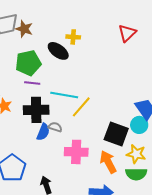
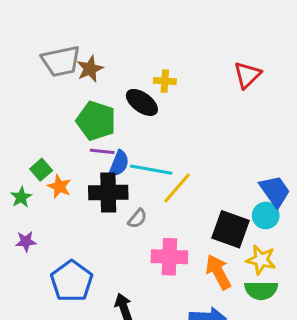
brown star: (24, 29) -> (90, 69), turned 30
green pentagon: (28, 63) -> (96, 121), turned 30
gray semicircle: (55, 127) -> (137, 219), turned 112
blue semicircle: (43, 132) -> (119, 164), moved

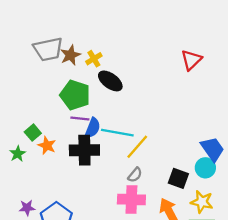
yellow cross: (165, 81) -> (94, 59), moved, turned -35
gray semicircle: (137, 219) -> (135, 175), moved
black square: (231, 229) -> (178, 178), size x0.7
purple star: (26, 241) -> (27, 208), moved

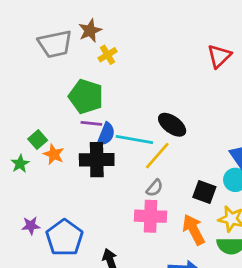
brown star: (70, 55) -> (90, 31), moved
black ellipse: (110, 81) -> (172, 125), moved

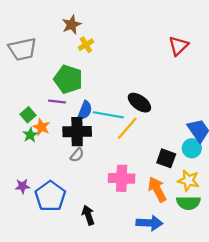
gray trapezoid: (55, 44) -> (22, 49), moved
purple line: (91, 123) -> (57, 101), moved
green star: (20, 164) -> (30, 135), moved
gray semicircle: (155, 188) -> (77, 155), moved

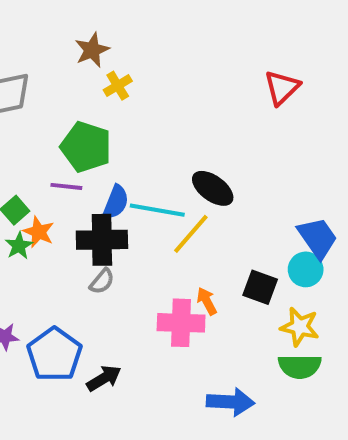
orange arrow: (157, 189) -> (207, 301), moved, size x0.6
black arrow: (88, 215) -> (104, 378), moved, turned 78

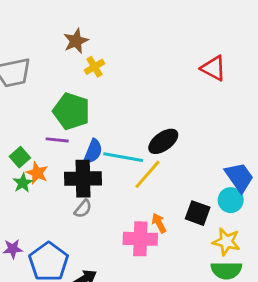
red triangle: (282, 88) -> (213, 68), turned -48
black ellipse: (213, 188) -> (163, 141), turned -72

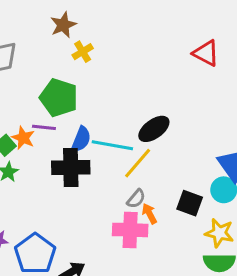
orange star: (37, 173) -> (23, 138), moved
gray semicircle: (83, 209) -> (136, 199), moved

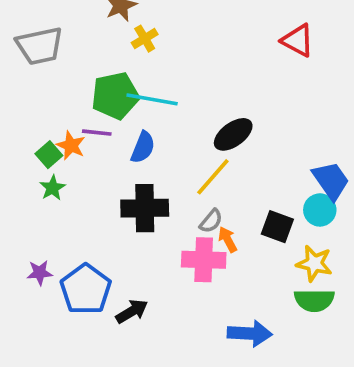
green pentagon: (59, 98) -> (115, 96), turned -30
cyan line: (112, 145) -> (152, 99), moved
black cross: (71, 168) -> (145, 208), moved

